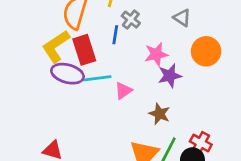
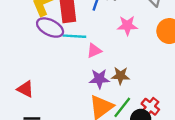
purple star: (170, 76) -> (99, 79), moved
brown star: (159, 114) -> (120, 76), turned -30

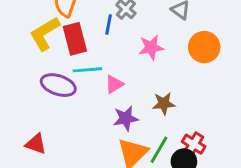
purple ellipse: (50, 28) -> (58, 85), moved
brown star: (120, 76) -> (164, 103), moved

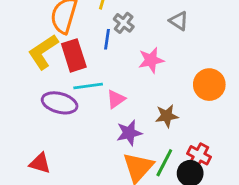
orange circle: (204, 47) -> (209, 85), moved

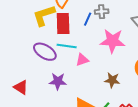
gray cross: (124, 23) -> (102, 12), turned 32
pink star: (151, 60) -> (112, 41), size x1.4
purple star: (129, 133) -> (58, 81), moved

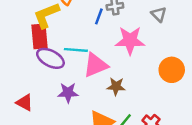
red rectangle: (63, 23) -> (40, 36), moved
pink triangle: (82, 60) -> (96, 65), size x1.6
brown star: (112, 80) -> (116, 86), moved

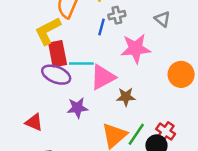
red rectangle: (40, 36) -> (58, 54), moved

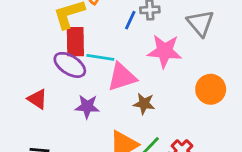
gray triangle: (162, 19) -> (200, 23), size x1.5
red triangle: (34, 122) -> (37, 99), moved

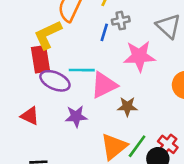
red rectangle: (75, 42) -> (40, 59), moved

